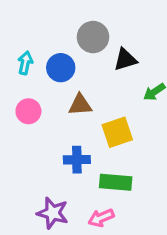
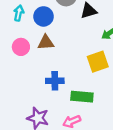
brown triangle: (80, 105) -> (46, 42), moved
yellow square: (117, 132) -> (98, 62), moved

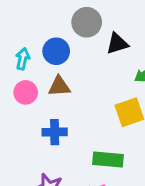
cyan arrow: (19, 13) -> (23, 59), moved
blue cross: (55, 81) -> (55, 132), moved

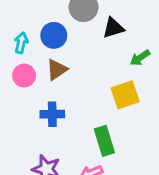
brown triangle: (59, 86) -> (57, 70), turned -30
green rectangle: (108, 160) -> (104, 141), turned 68

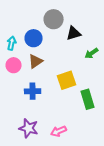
yellow square: (125, 95) -> (67, 80), moved
green rectangle: (104, 141) -> (88, 99), moved

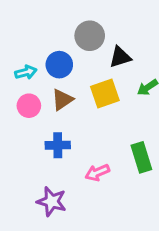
cyan arrow: (12, 43) -> (26, 72), turned 64
yellow square: (67, 80) -> (105, 94), moved
pink arrow: (59, 131) -> (97, 173), moved

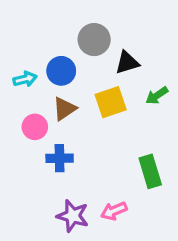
pink circle: (29, 106) -> (35, 127), moved
pink arrow: (97, 173) -> (114, 211), moved
purple star: (52, 201) -> (73, 216), moved

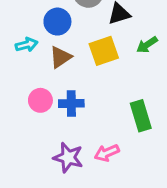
cyan arrow: (25, 79) -> (27, 45), moved
pink circle: (35, 127) -> (40, 100), moved
blue cross: (60, 158) -> (71, 103), moved

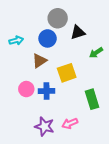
blue circle: (57, 22) -> (48, 38), moved
cyan arrow: (27, 45) -> (16, 41), moved
yellow square: (104, 51) -> (67, 73), moved

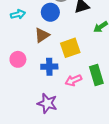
pink circle: (26, 89) -> (18, 59), moved
pink arrow: (70, 123) -> (73, 80), moved

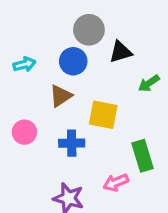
yellow square: (70, 48) -> (103, 115), turned 30
pink arrow: (73, 80) -> (116, 183), moved

